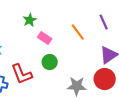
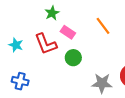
red L-shape: (22, 74) -> (46, 44), moved

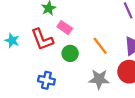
orange line: (103, 26) -> (100, 46), moved
blue cross: (20, 81) -> (46, 80), moved

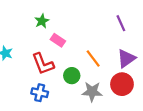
red L-shape: (42, 39) -> (43, 64), moved
green circle: (70, 53) -> (72, 76), moved

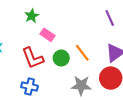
green circle: (72, 76) -> (61, 58), moved

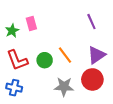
green star: (32, 16) -> (12, 31), moved
pink rectangle: (47, 35) -> (31, 24), moved, turned 40

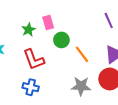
green circle: (45, 60) -> (61, 40), moved

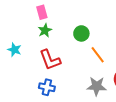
pink rectangle: (48, 23) -> (42, 12), moved
green circle: (61, 40) -> (81, 33), moved

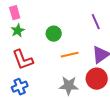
orange line: (98, 55) -> (70, 55), turned -66
blue cross: (47, 87) -> (20, 87), turned -35

